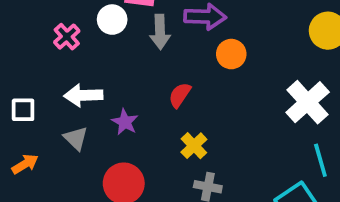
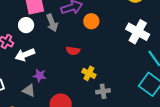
white arrow: (83, 95) -> (25, 55), moved
red semicircle: (180, 95) -> (73, 51), turned -96
purple star: (125, 122) -> (40, 76), moved

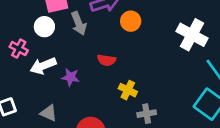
purple star: (40, 76) -> (71, 77), moved

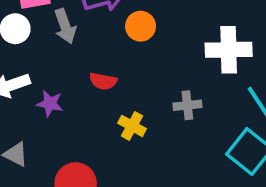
white cross: (192, 35) -> (229, 50), turned -32
gray cross: (147, 114) -> (187, 105), moved

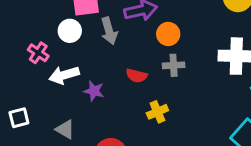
gray cross: (187, 105) -> (174, 65), moved
yellow cross: (132, 126) -> (157, 112), turned 35

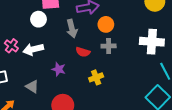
gray arrow: (109, 31) -> (72, 29), moved
pink cross: (38, 53) -> (11, 46), moved
purple star: (94, 91) -> (59, 69), moved

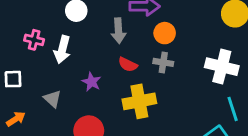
pink cross: (11, 46) -> (34, 40), turned -32
white arrow: (33, 49) -> (62, 50), turned -72
yellow cross: (96, 77) -> (139, 101), size x1.6

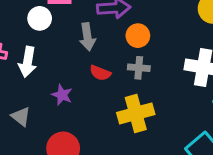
yellow cross: (139, 101) -> (136, 113), moved

